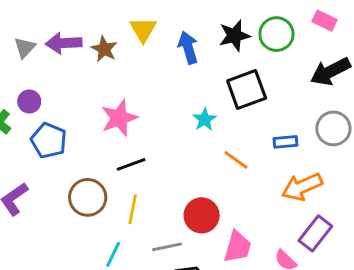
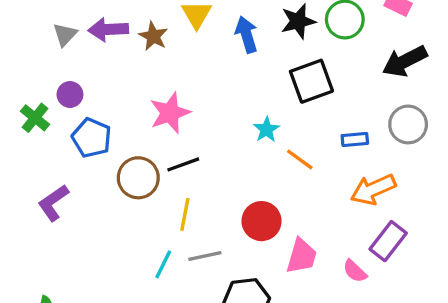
cyan star: (205, 119) -> (267, 129), moved
brown circle: (88, 197) -> (138, 178), moved
gray line: (167, 247) -> (205, 256), moved

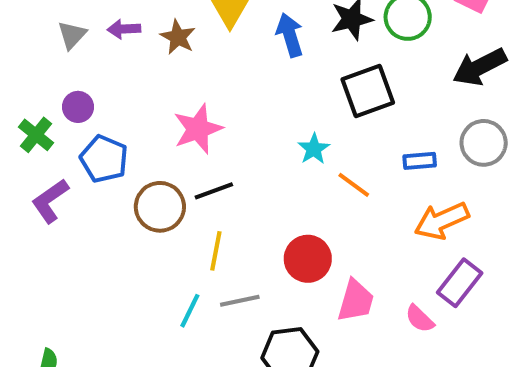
purple arrow: (108, 30) -> (124, 29), size x0.7
purple L-shape: (53, 203) -> (50, 201), moved

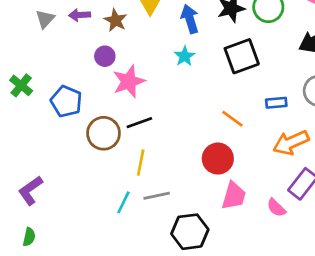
purple circle: (78, 107) -> (105, 56), moved
cyan star: (314, 149) -> (185, 56), moved
purple L-shape: (50, 201) -> (30, 190), moved
red circle: (308, 259) -> (218, 159), moved

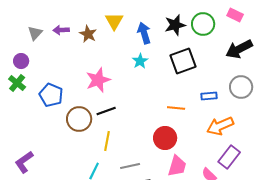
purple circle: (105, 56) -> (21, 61), moved
orange line: (232, 119) -> (176, 108), turned -30
gray line: (157, 196) -> (130, 166), moved

